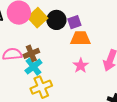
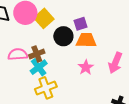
black circle: (56, 20) -> (63, 36), moved

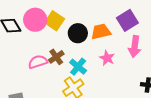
purple square: (81, 24) -> (127, 20), moved, size x1.5
cyan cross: (39, 67) -> (78, 67), moved

